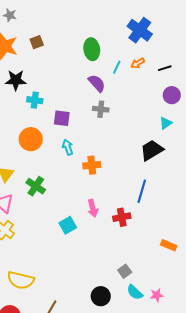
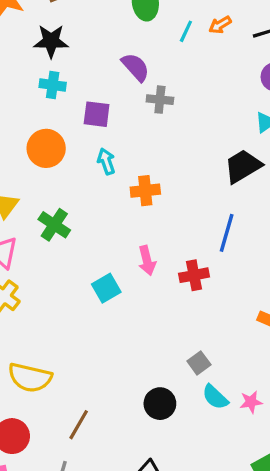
black star: (16, 80) -> (51, 41), moved
purple semicircle: (97, 83) -> (136, 67), moved

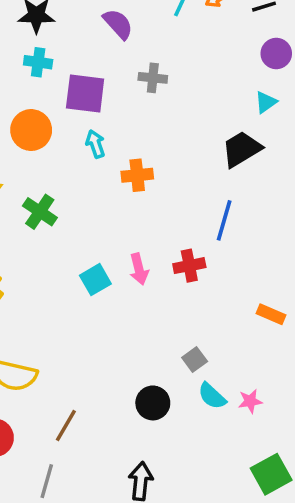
purple semicircle: (136, 67) -> (118, 24), moved
purple square: (97, 114) -> (85, 94), size x1.4
pink arrow: (147, 261) -> (139, 269), moved

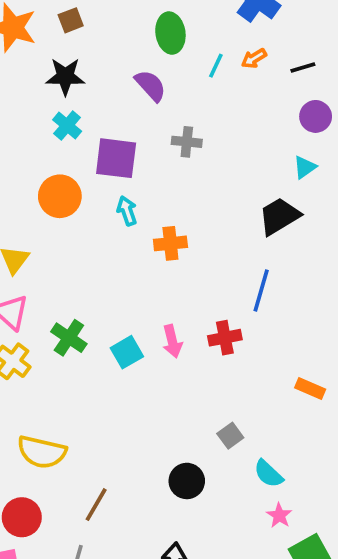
cyan cross: (38, 62) -> (67, 126), turned 32
green cross: (40, 212) -> (69, 338), moved
cyan semicircle: (212, 396) -> (268, 474), moved
pink star: (250, 401) -> (279, 515), moved, turned -30

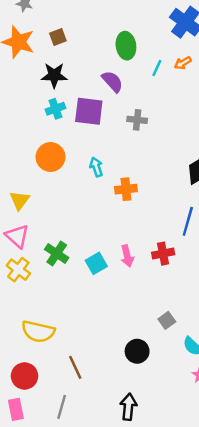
cyan cross: (67, 126) -> (55, 109), turned 30
purple square: (116, 158) -> (89, 111), moved
brown line: (96, 505) -> (75, 367), turned -55

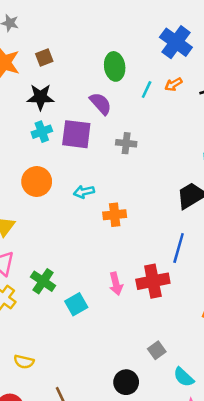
cyan arrow: (96, 167) -> (84, 192), turned -84
red cross: (163, 254) -> (153, 281), size x1.4
cyan square: (96, 263) -> (76, 304), moved
yellow semicircle: (38, 331) -> (24, 362), size x0.6

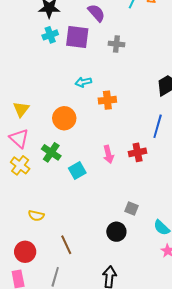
orange circle: (37, 182) -> (64, 118), moved
red cross: (153, 281) -> (138, 152), size x0.7
gray square: (157, 350) -> (132, 209), moved, turned -32

